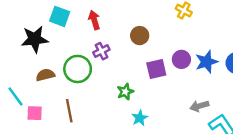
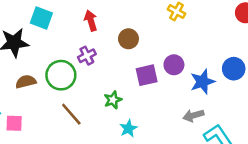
red arrow: (94, 20) -> (91, 21), moved
blue star: (207, 62) -> (202, 82), moved
brown line: (69, 111) -> (71, 114), moved, turned -30

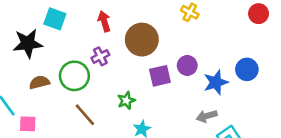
brown circle: (128, 39) -> (142, 40), size x1.6

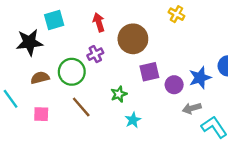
cyan square: (55, 19) -> (54, 20), turned -36
purple circle: (187, 65) -> (174, 85), moved
pink square: (28, 124) -> (41, 114), moved

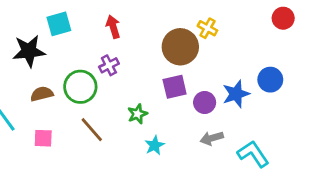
yellow cross: (176, 14) -> (207, 28), moved
brown circle: (133, 39) -> (180, 47), moved
gray arrow: (192, 108) -> (212, 138), moved

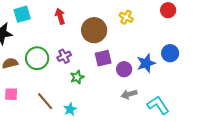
red circle: (283, 18) -> (168, 10), moved
brown circle: (180, 47) -> (94, 30), moved
purple cross: (109, 65) -> (64, 56), moved
brown line: (92, 130) -> (45, 101), moved
cyan star: (155, 145) -> (70, 109), moved

